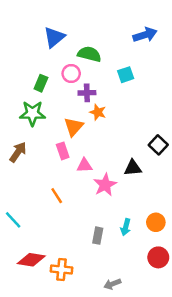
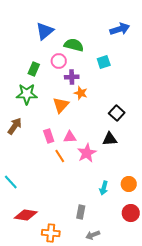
black square: (158, 145) -> (117, 113), moved
pink rectangle: (63, 151) -> (49, 136), moved
orange line: (57, 196) -> (60, 156), moved
gray rectangle: (98, 236) -> (81, 212), moved
orange cross: (61, 269) -> (51, 233), moved

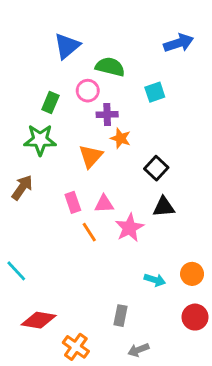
black square: (117, 113) -> (156, 168), moved
cyan arrow: (104, 188) -> (155, 280), turned -88
orange cross: (51, 233) -> (76, 347), turned 30

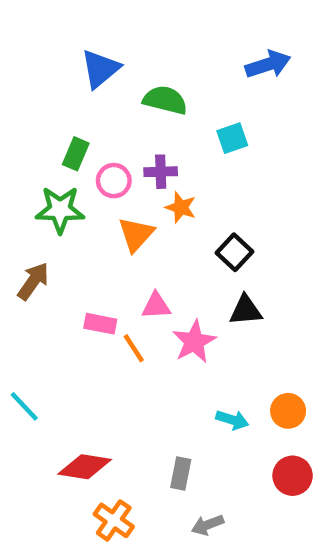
pink circle: (88, 91) -> (114, 181), moved
pink rectangle: (73, 202) -> (100, 324), moved, turned -60
red diamond: (39, 320) -> (85, 467), moved

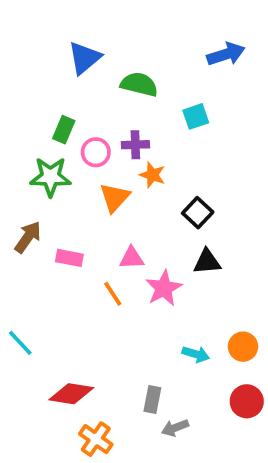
pink rectangle: (100, 324) -> (69, 258), moved
gray arrow: (208, 525) -> (175, 428), moved

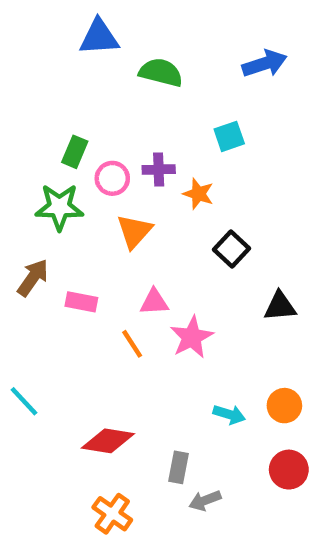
blue triangle: (84, 58) -> (99, 37), moved, turned 36
green semicircle: (139, 84) -> (161, 72), moved
orange star: (152, 175) -> (198, 194), moved
black triangle: (207, 262) -> (280, 306), moved
red diamond: (71, 394) -> (108, 441), moved

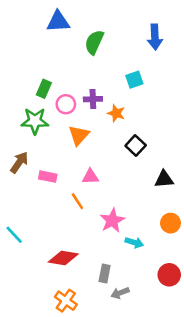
blue arrow: (265, 64) -> (155, 37), turned 105
green semicircle: (161, 72) -> (94, 42), turned -80
pink star: (192, 337) -> (112, 221), moved
orange circle: (284, 406) -> (170, 223), moved

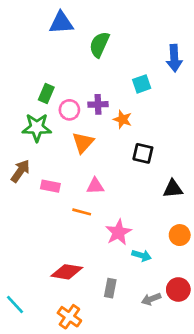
blue arrow: (155, 37) -> (174, 58), moved
black square: (136, 146) -> (143, 153), turned -30
orange line: (77, 201) -> (82, 212), turned -42
cyan line: (14, 235) -> (15, 304), moved
gray arrow: (120, 293) -> (151, 299), moved

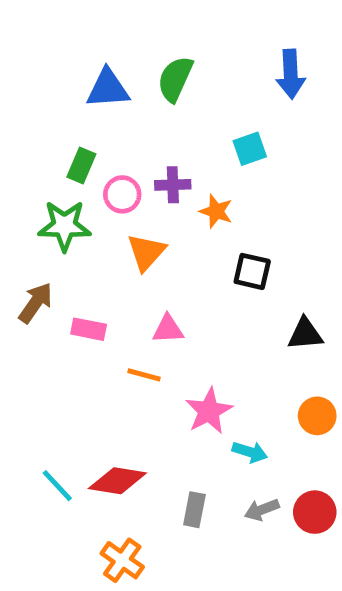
blue triangle: (61, 23) -> (108, 89), moved
blue arrow: (174, 58) -> (291, 74), moved
gray arrow: (151, 299) -> (262, 510), moved
cyan line: (15, 304) -> (57, 486), moved

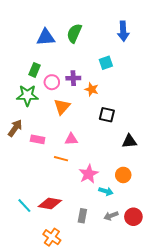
orange circle: (317, 416) -> (123, 175), moved

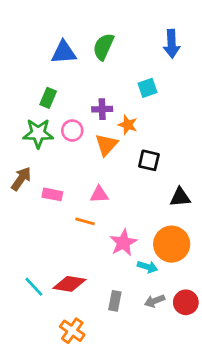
pink circle: (52, 82) -> (72, 130), moved
orange triangle: (62, 107) -> (106, 145), moved
orange circle: (123, 175) -> (172, 244), size x1.6

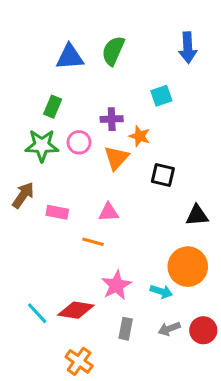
pink star: (123, 243) -> (116, 285), moved

